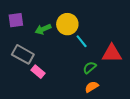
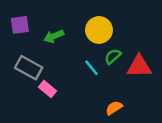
yellow circle: (67, 24) -> (99, 30), moved
cyan line: (82, 41) -> (91, 68), moved
green semicircle: (90, 68) -> (113, 56), moved

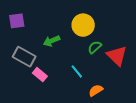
green arrow: (54, 36) -> (51, 41), moved
red triangle: (139, 66) -> (117, 56), turned 45
cyan line: (91, 68) -> (77, 71), moved

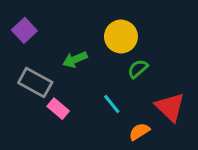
purple square: (17, 21) -> (24, 30), turned -35
red triangle: (117, 56) -> (170, 107), moved

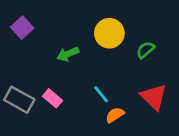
green semicircle: (138, 69) -> (145, 50), moved
gray rectangle: (35, 83) -> (19, 100), moved
orange semicircle: (139, 132) -> (115, 115), moved

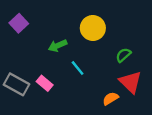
green semicircle: (145, 50) -> (123, 55), moved
cyan line: (101, 94) -> (78, 68), moved
orange semicircle: (115, 115) -> (110, 99), moved

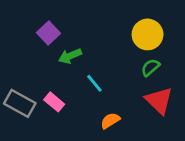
purple square: (19, 23) -> (48, 33), moved
yellow circle: (93, 28) -> (148, 34), moved
orange semicircle: (110, 99) -> (110, 121), moved

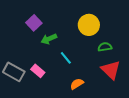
yellow circle: (148, 34) -> (89, 25), moved
green semicircle: (150, 67) -> (105, 47), turned 32

